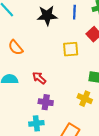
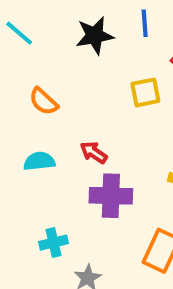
purple cross: (46, 102) -> (111, 196), size x1.5
cyan cross: (36, 123) -> (54, 243), moved

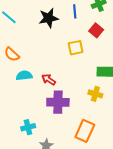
orange semicircle: (44, 101) -> (12, 54), moved
cyan semicircle: (39, 161) -> (24, 76), moved

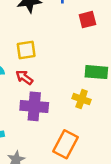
red square: (96, 30) -> (87, 20), turned 32
yellow square: (76, 48) -> (26, 50), moved

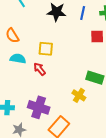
purple cross: (34, 106) -> (39, 107), moved

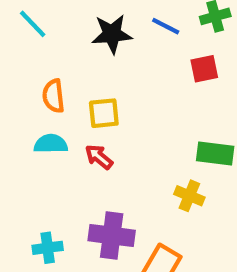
blue line: (83, 13) -> (166, 26), turned -64
orange semicircle: (12, 35) -> (53, 96), moved, turned 35

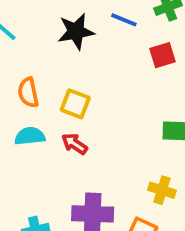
yellow square: (104, 113) -> (75, 104), turned 32
yellow cross: (189, 196) -> (162, 190), moved

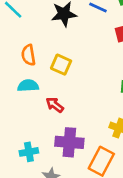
red arrow: (74, 144) -> (55, 105), moved

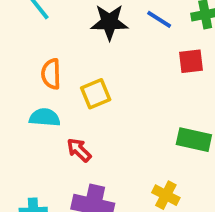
yellow square: (61, 65) -> (96, 94), turned 36

